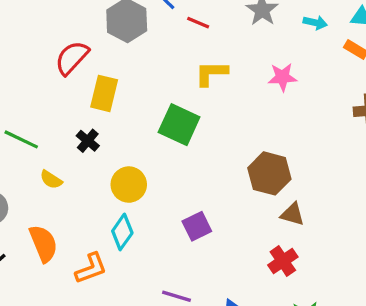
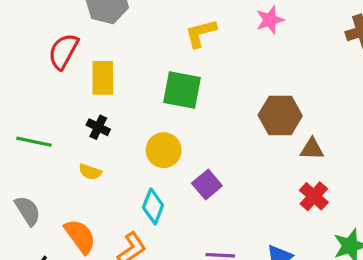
yellow semicircle: (51, 180) -> (90, 172), moved
yellow circle: (129, 185) -> (164, 150), moved
purple square: (197, 226) -> (207, 184), moved

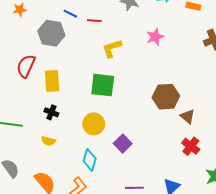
brown triangle: (312, 149) -> (187, 116), turned 42

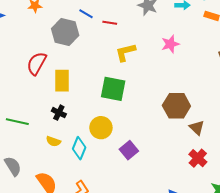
cyan diamond: (90, 160) -> (79, 148), moved

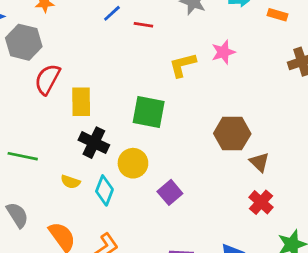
blue line: (86, 14) -> (112, 13), turned -72
gray hexagon: (65, 32) -> (24, 42), moved
yellow L-shape: (125, 52) -> (183, 65), moved
black cross: (59, 113) -> (94, 143), moved, size x1.5

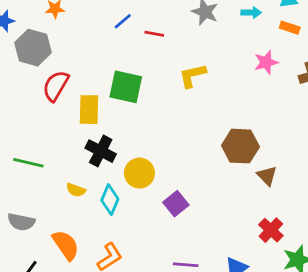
pink star: (223, 52) -> (266, 62), moved
green square: (149, 112) -> (126, 87), moved
red cross: (261, 202) -> (271, 230), moved
gray semicircle: (17, 215) -> (21, 222), turned 132

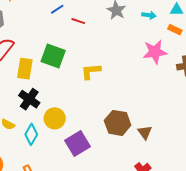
pink star: (266, 62) -> (155, 52), size x1.4
yellow L-shape: (192, 75) -> (91, 71), moved
brown hexagon: (240, 146) -> (118, 123), moved
purple square: (176, 204) -> (78, 144), size x1.4

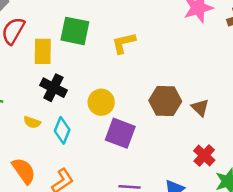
yellow circle: (55, 118) -> (101, 102), moved
purple square: (78, 144) -> (120, 133), turned -30

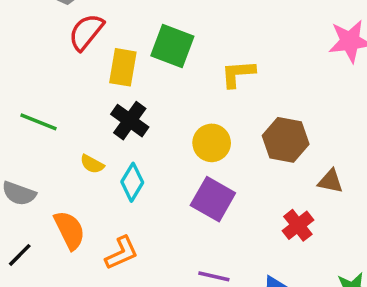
brown hexagon: (165, 101) -> (286, 140), moved
yellow circle: (101, 102) -> (212, 143), moved
brown triangle: (200, 108) -> (330, 181), turned -42
red cross: (204, 155) -> (298, 225), moved

